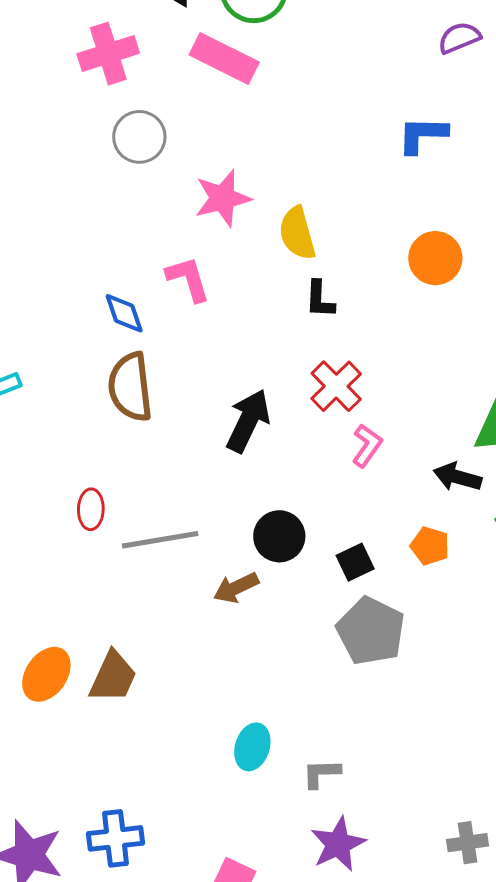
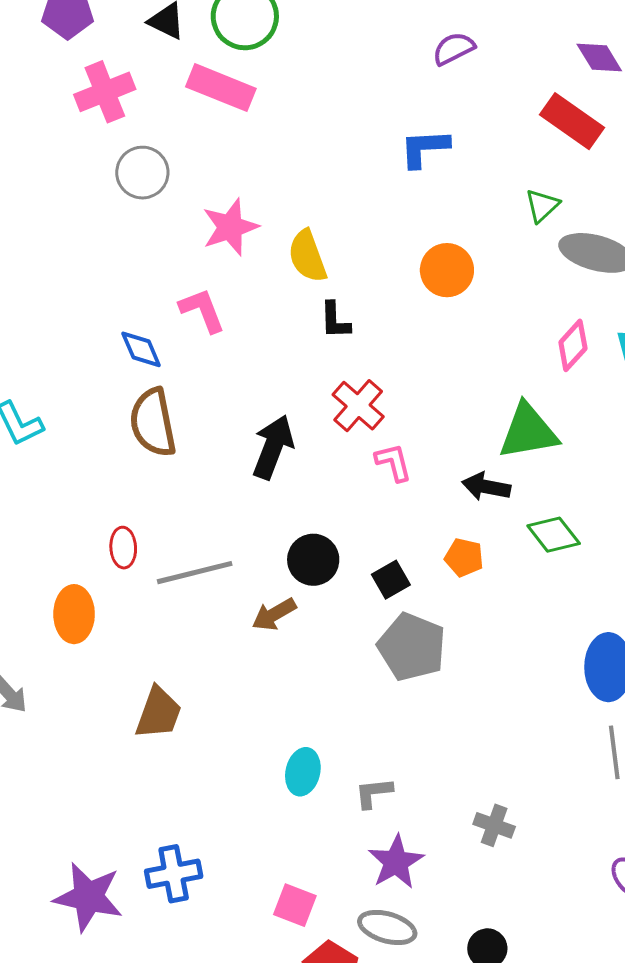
pink L-shape: (367, 446) -> (394, 462), turned -45
orange ellipse: (46, 674) -> (74, 614), moved, turned -30
gray cross: (468, 843) -> (494, 825), moved, turned 33

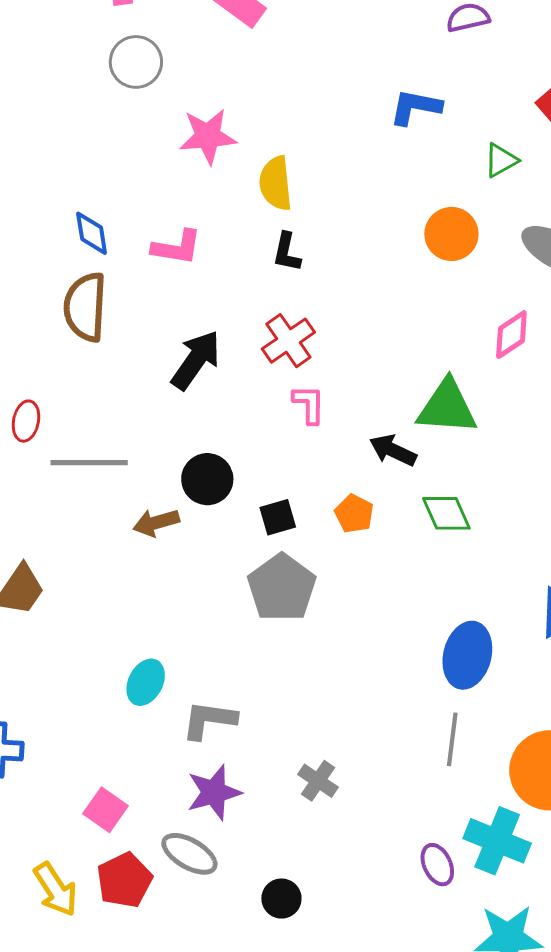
green triangle: (542, 206) -> (501, 160), moved
orange circle: (447, 270) -> (451, 234), moved
pink L-shape: (202, 310) -> (177, 247), moved, turned 106
gray L-shape: (374, 793) -> (209, 720), size x1.4

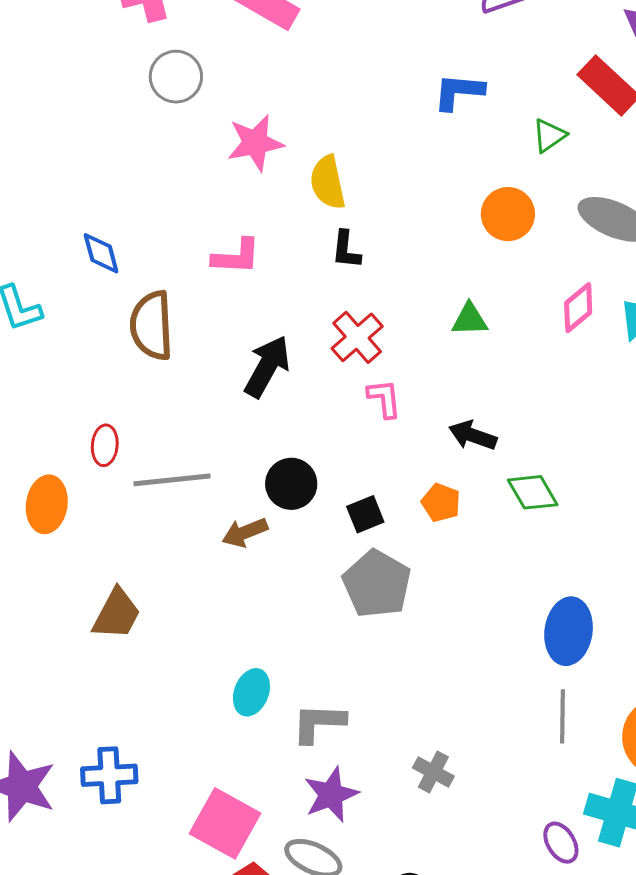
blue diamond: (92, 233) -> (101, 253), moved
green triangle: (447, 407) -> (470, 319), moved, size x0.6
pink square: (105, 810) -> (225, 823), size x1.6

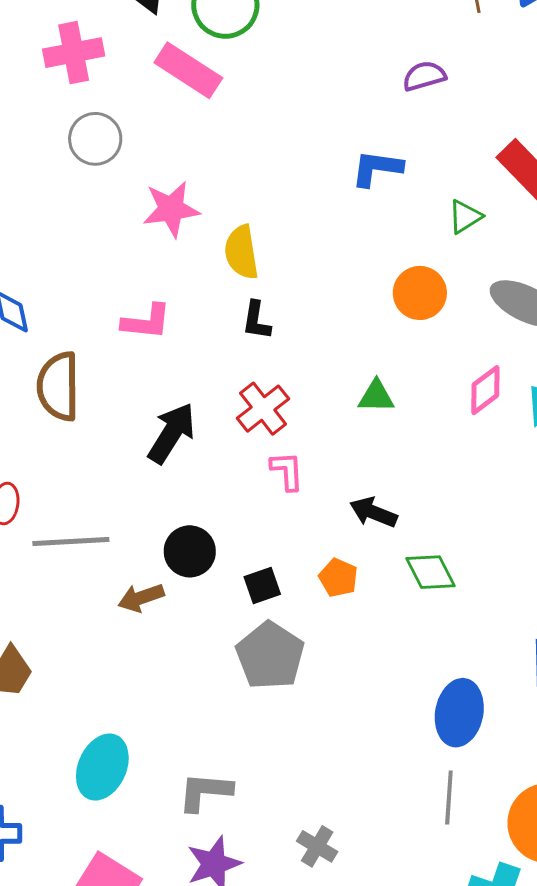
cyan ellipse: (251, 692) -> (102, 767), moved, size x1.4

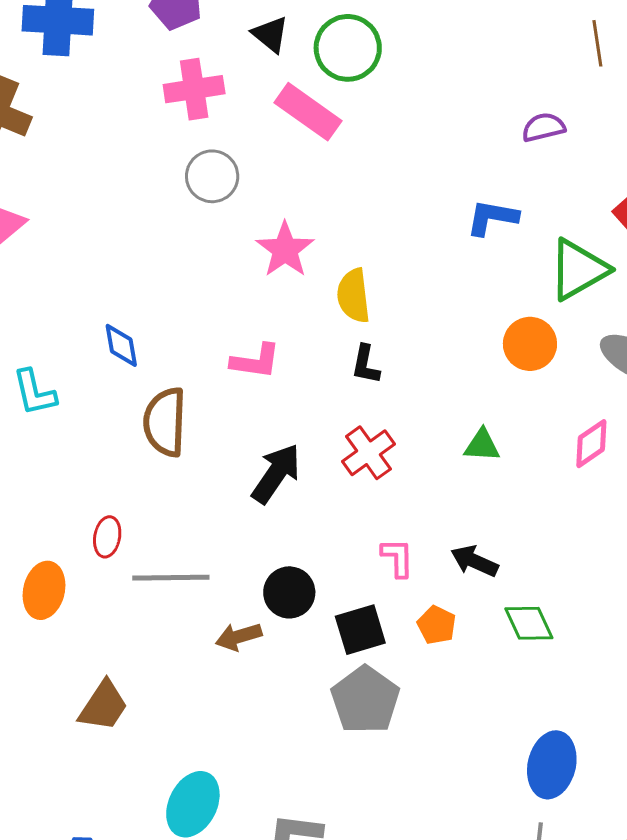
pink star: (171, 209) -> (285, 250), turned -30
green triangle: (465, 217) -> (578, 270), size x1.8
pink L-shape: (287, 471) -> (397, 558), moved
black square: (262, 586) -> (360, 630), size x1.4

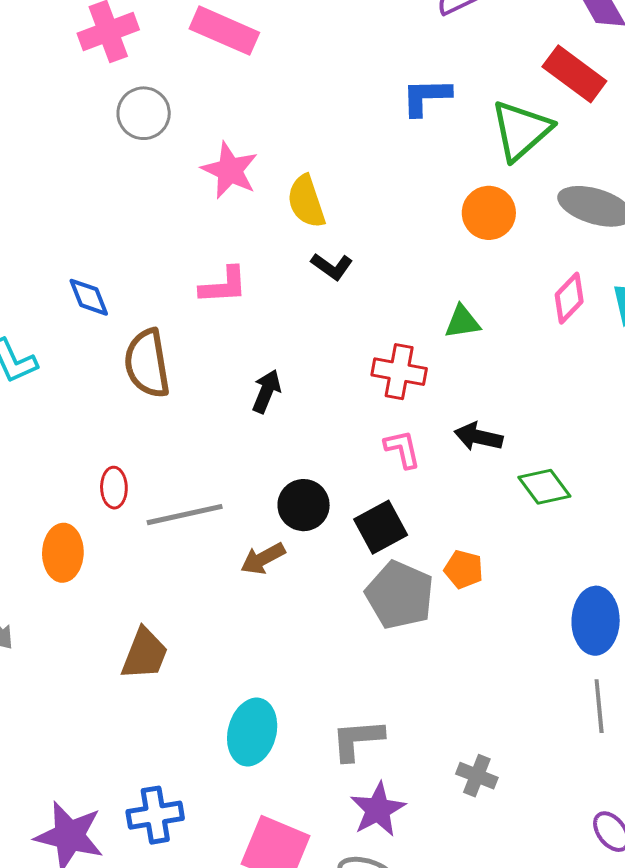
black L-shape: (366, 364) -> (332, 266), turned -54
red cross: (368, 453) -> (399, 372), moved, turned -32
black arrow: (276, 473) -> (266, 391), size x0.7
orange pentagon: (437, 625) -> (464, 569), moved

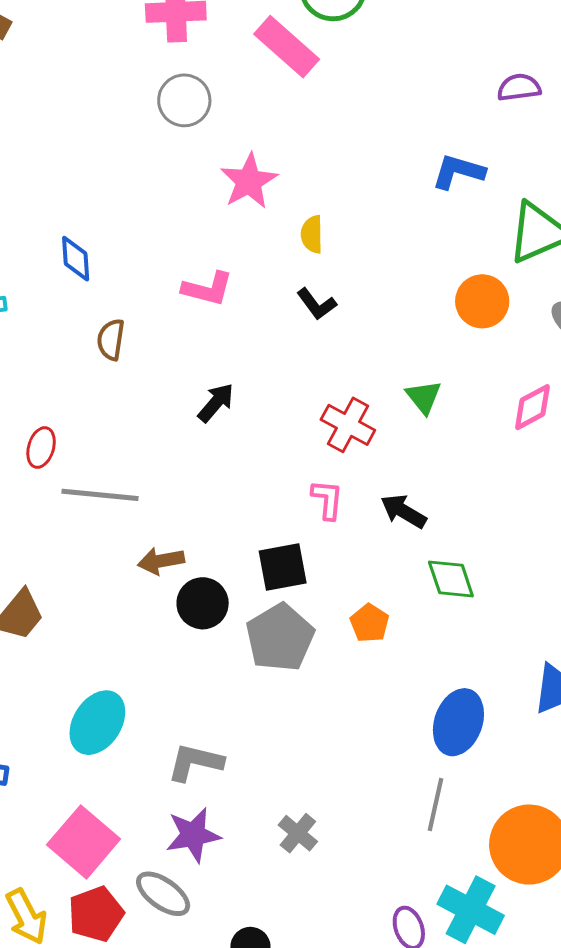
yellow semicircle: (306, 201) -> (312, 234), size x0.7
green triangle: (462, 322) -> (424, 397), turned 42
brown semicircle: (147, 363) -> (111, 340), size x0.6
black circle: (304, 505) -> (203, 603), moved
orange pentagon: (464, 569) -> (370, 623), moved

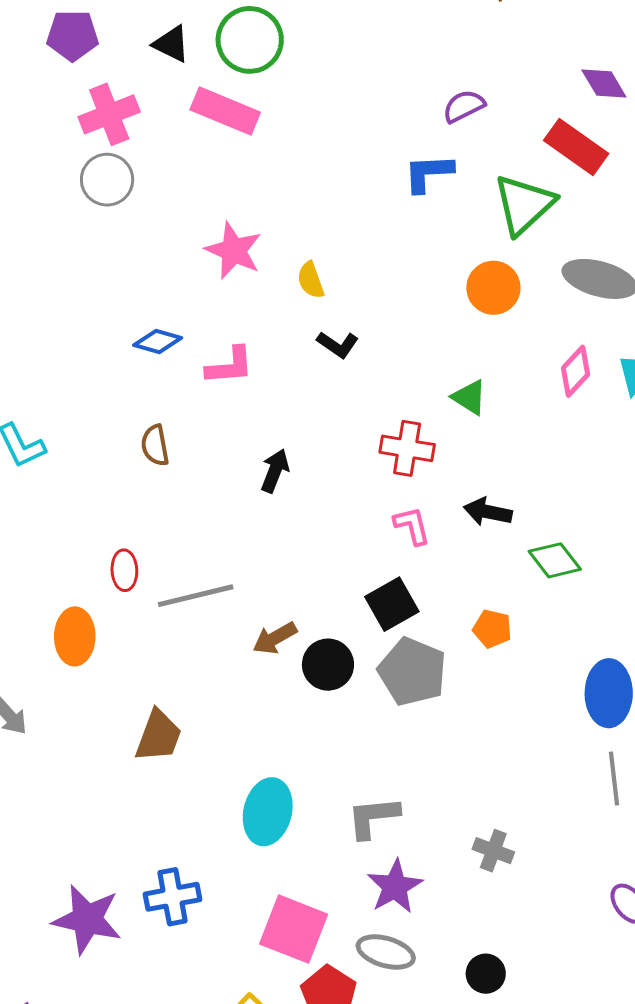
purple semicircle: (519, 87) -> (464, 106), moved
gray circle: (184, 100) -> (107, 180), moved
blue diamond: (76, 259) -> (158, 341), moved, turned -51

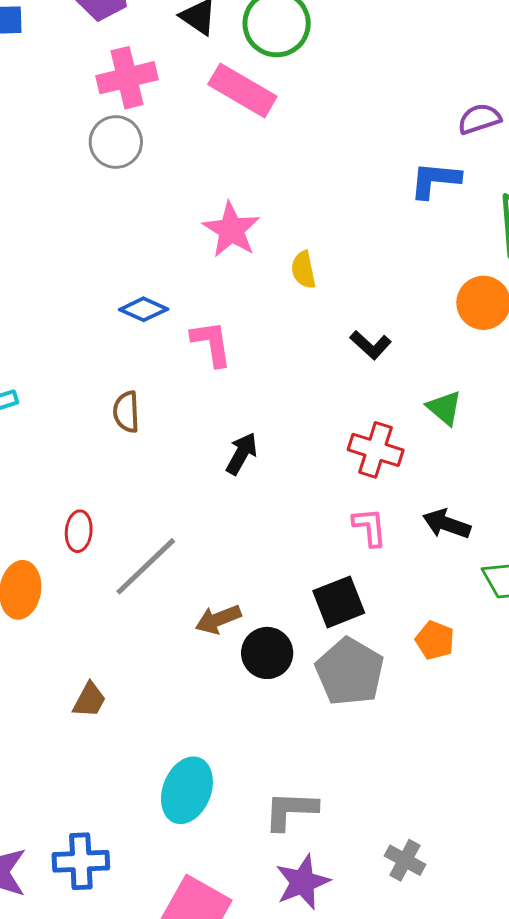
black L-shape: (338, 344) -> (371, 345), moved
pink L-shape: (230, 366) -> (211, 343), turned -102
gray line: (196, 596) -> (146, 566), turned -38
brown trapezoid: (159, 736) -> (89, 700), size x0.7

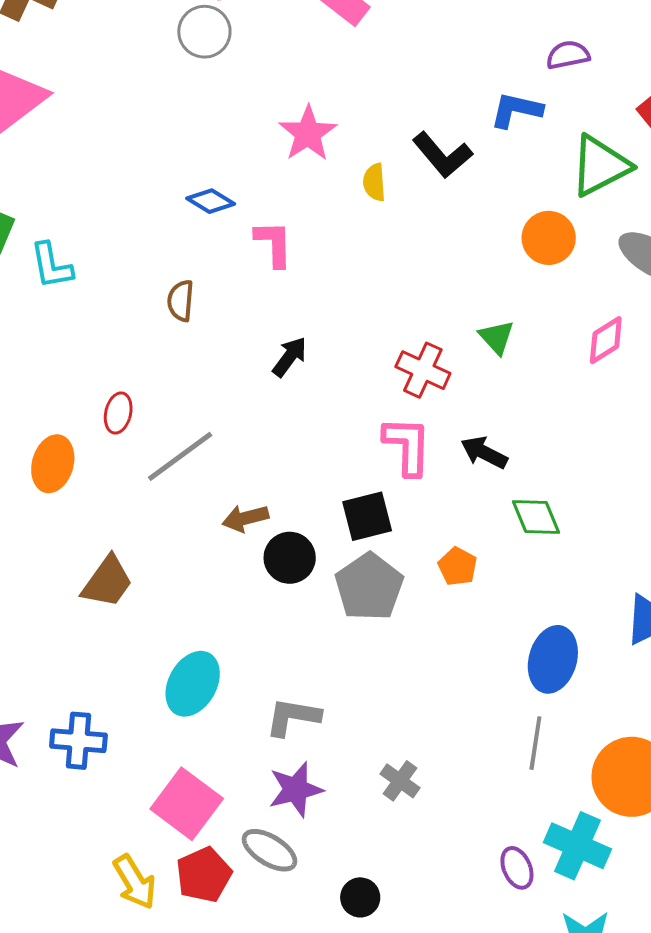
black L-shape: (371, 345) -> (442, 155), moved, size x1.5
pink L-shape: (370, 527) -> (407, 446), size x1.5
brown trapezoid: (89, 700) -> (107, 582), size x1.5

